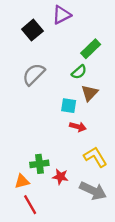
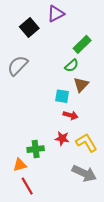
gray semicircle: (34, 74) -> (18, 66), moved
red star: (60, 177) -> (62, 138), moved

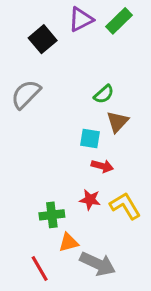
green rectangle: (82, 44) -> (119, 21), moved
orange triangle: (20, 165) -> (69, 242), moved
gray arrow: (84, 173) -> (98, 264), moved

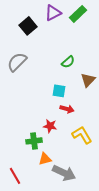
brown triangle: (118, 122) -> (88, 80), moved
red star: (90, 200) -> (50, 126), moved
red line: (40, 268) -> (15, 176), moved

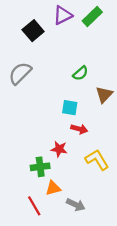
gray arrow: (64, 173) -> (76, 205), size x0.7
red line: (15, 176) -> (34, 206), moved

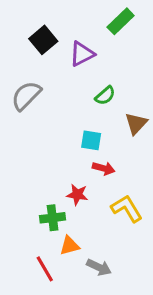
purple triangle: (63, 15) -> (82, 54), moved

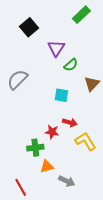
purple triangle: (82, 54) -> (56, 48), moved, turned -30
gray semicircle: (26, 96) -> (17, 80), moved
red arrow: (104, 168) -> (70, 122), moved
red line: (45, 269) -> (21, 187), moved

